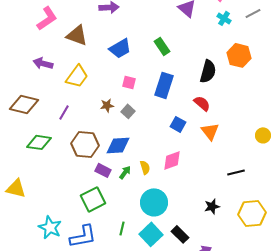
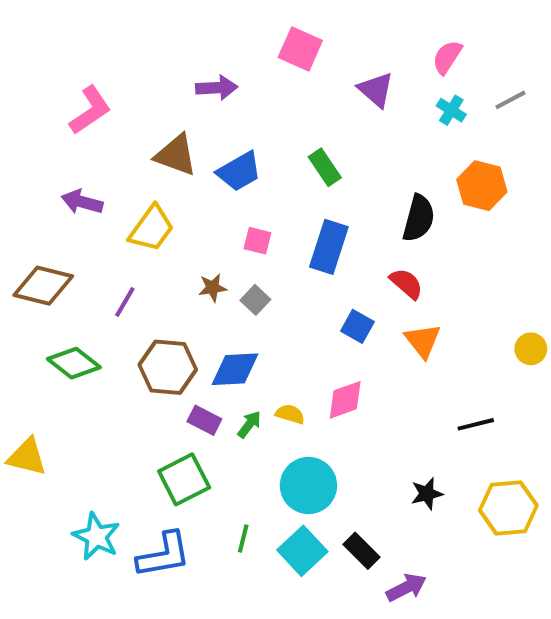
brown triangle: (77, 35) -> (176, 155), moved
green diamond: (39, 142) -> (74, 363), turned 30
yellow semicircle: (145, 167) -> (290, 414), turned -56

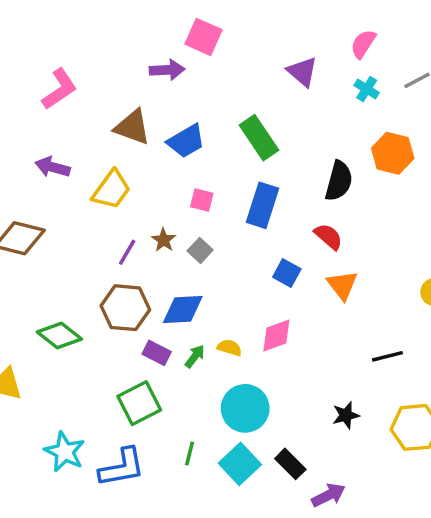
pink square: (300, 49) -> (203, 37), moved
green rectangle: (325, 167) -> (259, 138), size x1.4
brown star: (213, 288) -> (164, 240), turned -30
purple line: (125, 302) -> (127, 252), moved
green diamond: (74, 363) -> (59, 335), moved

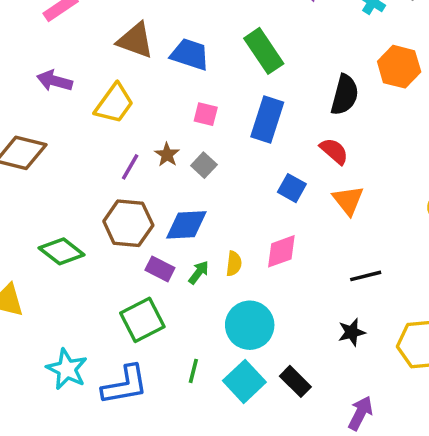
blue trapezoid: (186, 141) -> (190, 54), turned -132
yellow semicircle: (230, 348) -> (234, 264), turned 80
black line: (387, 356) -> (366, 276), moved
purple arrow: (328, 495) -> (360, 413), moved, turned -36

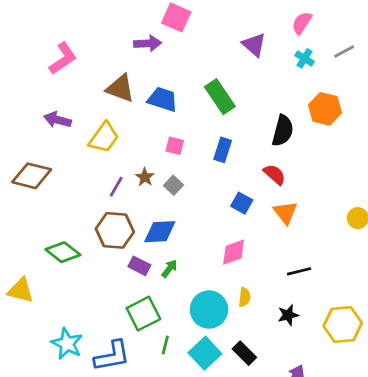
blue rectangle: (267, 119) -> (223, 150), size x0.7
yellow semicircle: (234, 264) -> (244, 297), moved
green square: (142, 320) -> (143, 314), moved

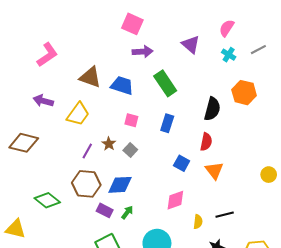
purple arrow: (148, 43) -> (143, 52), moved
red semicircle: (274, 174) -> (206, 142), turned 60
yellow semicircle: (244, 297) -> (198, 222), moved

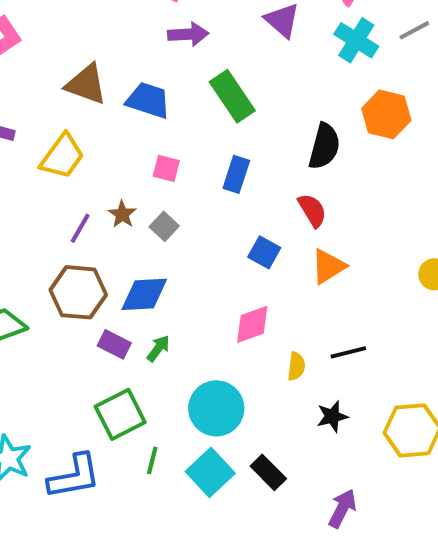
cyan cross: (229, 55) -> (356, 40), size x1.5
red semicircle: (206, 142) -> (312, 210), turned -42
orange triangle: (214, 170) -> (328, 266), turned 36

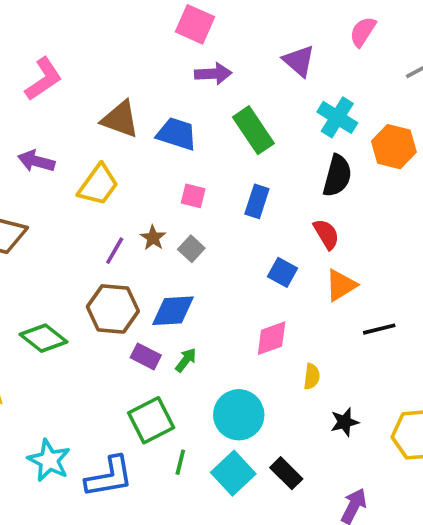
cyan cross: (356, 40) -> (337, 117), moved
black line: (348, 352) -> (379, 329), moved

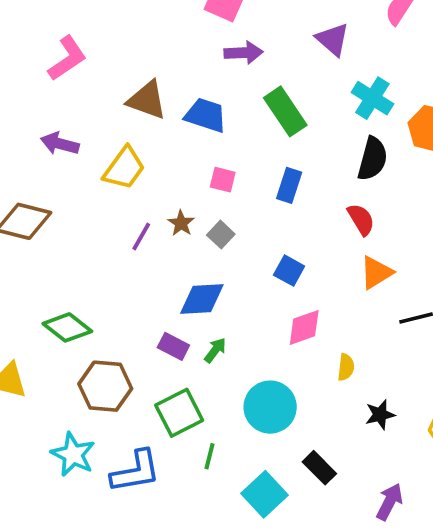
blue square: (283, 272) -> (289, 271), moved
brown hexagon: (113, 309) -> (105, 386), moved
cyan square: (233, 473) -> (264, 494), moved

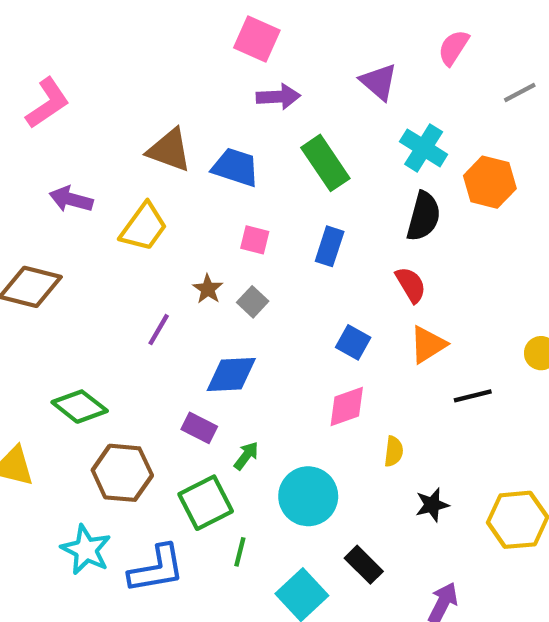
pink L-shape: (67, 58) -> (48, 103), moved
purple line: (141, 236) -> (159, 330), moved
blue square: (289, 271) -> (353, 342), moved
green arrow: (215, 350) -> (246, 456), moved

